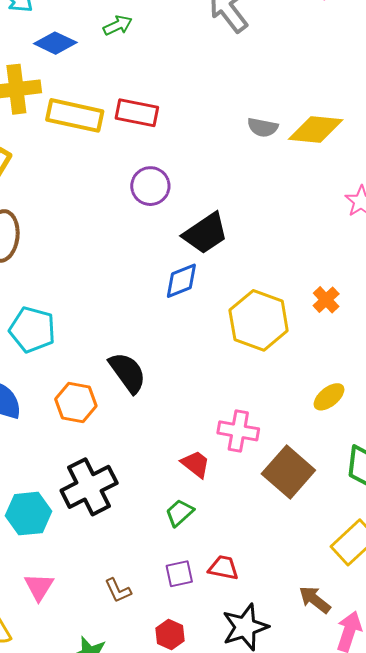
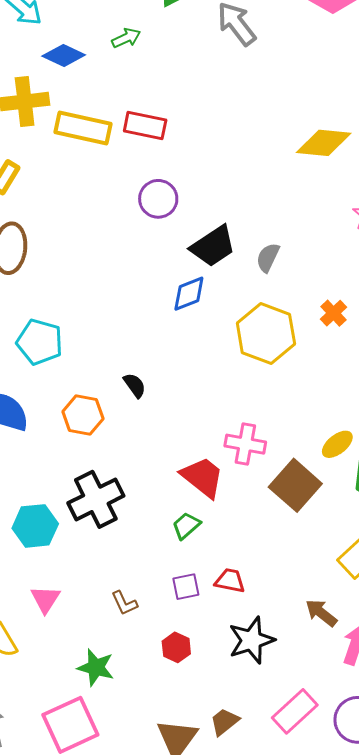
gray semicircle: (263, 127) -> (268, 258), moved, turned 104
black semicircle: (127, 373) -> (135, 385), size x0.6
yellow ellipse: (329, 397) -> (337, 444), moved
red trapezoid: (196, 464) -> (202, 477), size x1.5

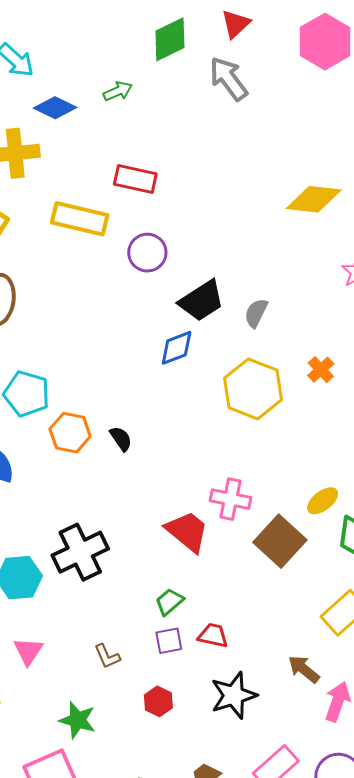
yellow rectangle: (83, 128) -> (80, 219), moved
orange hexagon: (83, 415) -> (70, 433), moved
green trapezoid: (186, 526) -> (169, 602), moved

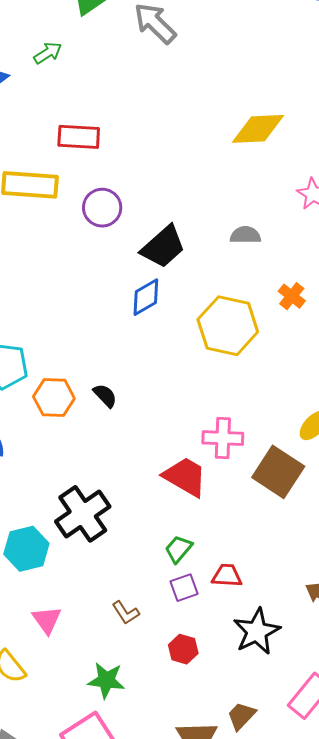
gray semicircle: (256, 313) -> (245, 235), moved, turned 72

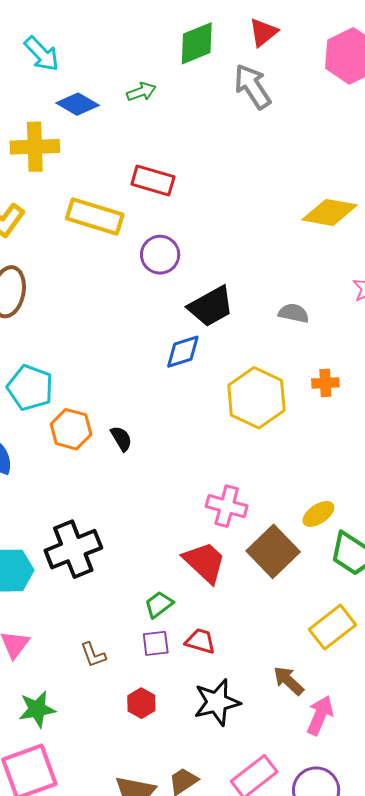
orange cross: (292, 296) -> (325, 383), turned 36
red trapezoid: (185, 477) -> (205, 562), moved
green star: (106, 680) -> (37, 709), moved, turned -30

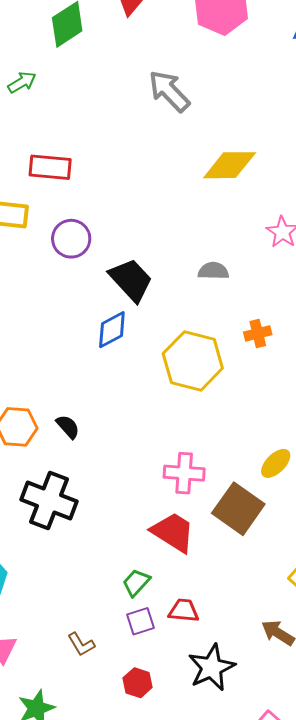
gray arrow: (252, 87) -> (169, 91), moved
black trapezoid: (211, 306) -> (131, 280), turned -93
black cross: (73, 549) -> (49, 500), moved, turned -36

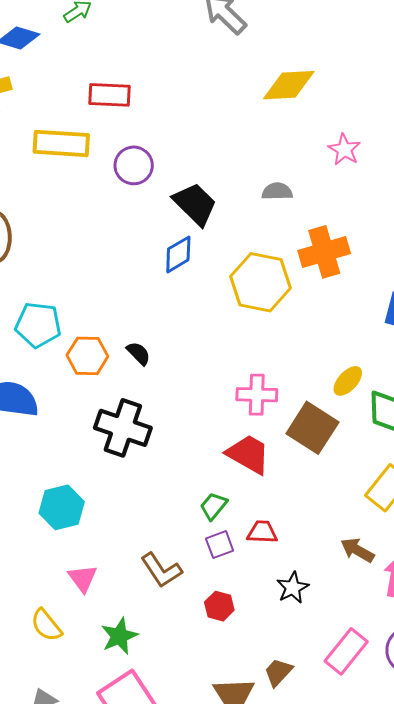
orange cross: (258, 333) -> (324, 252), size x1.8
brown L-shape: (81, 644) -> (161, 570), size x1.5
black star: (212, 667) -> (293, 588), size x0.7

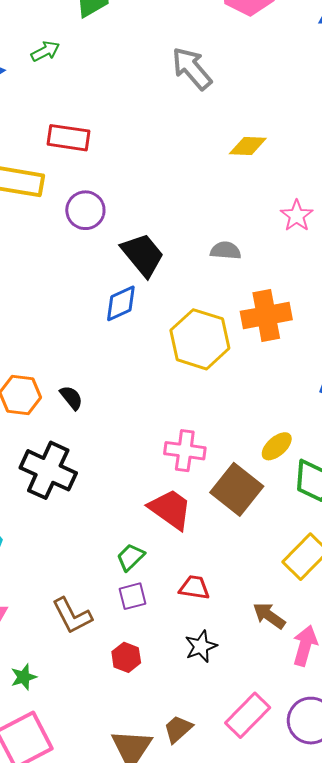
yellow diamond: (289, 85) -> (248, 146), size x0.7
red trapezoid: (262, 532) -> (194, 588), moved
green star: (119, 636) -> (24, 677), size x0.7

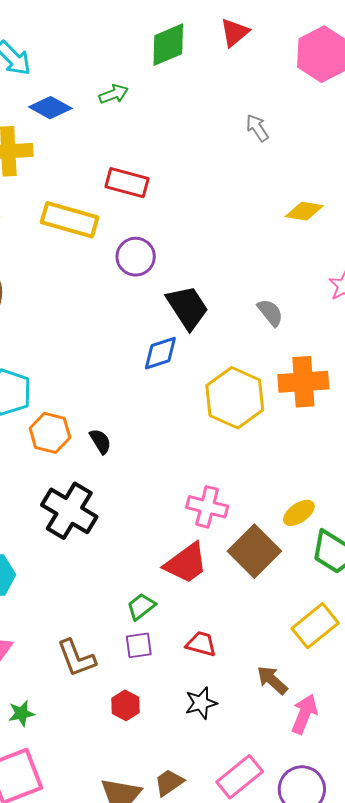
gray arrow: (192, 68) -> (257, 128), size x0.6
gray semicircle: (226, 251) -> (270, 313), turned 40
red trapezoid: (170, 509) -> (186, 563), turned 102

